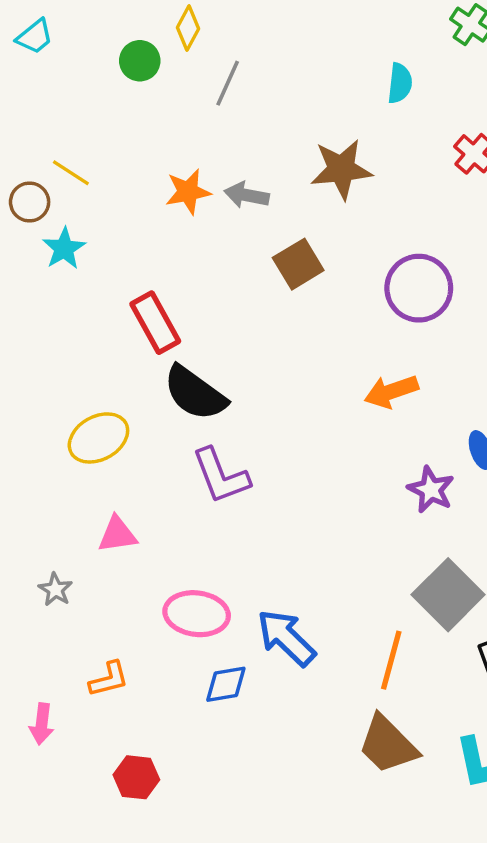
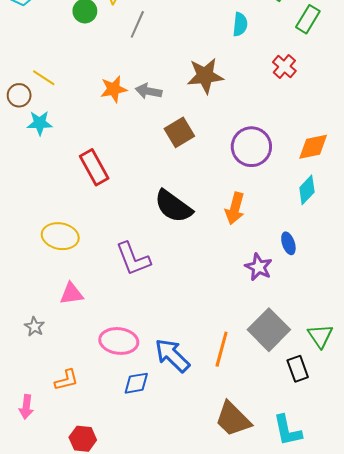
cyan star: (64, 249) -> (40, 123), turned 30
orange arrow: (391, 391) -> (235, 208), turned -56
black semicircle: (195, 393) -> (173, 206), moved
yellow ellipse: (98, 438) -> (60, 236), turned 40
orange line: (391, 660) -> (222, 349), moved

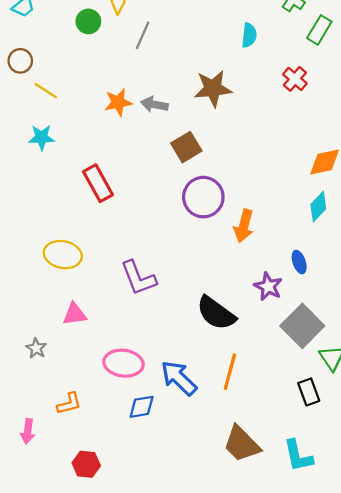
brown circle: (19, 95) -> (20, 61), moved
purple circle: (251, 147) -> (203, 197), moved
black semicircle: (173, 206) -> (216, 313), moved
gray square: (269, 330) -> (302, 326), moved

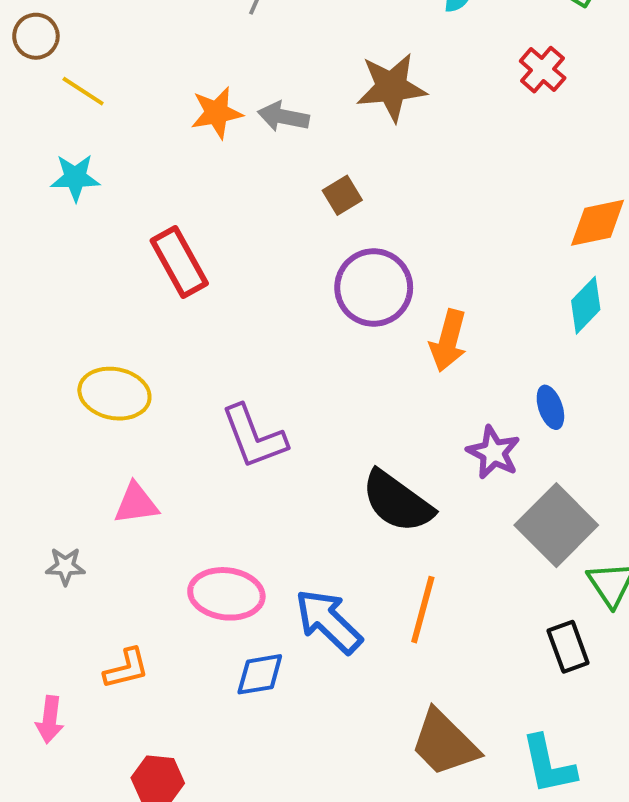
brown square: (186, 147) -> (342, 195), size x0.7
gray star: (36, 348) -> (65, 566), turned -30

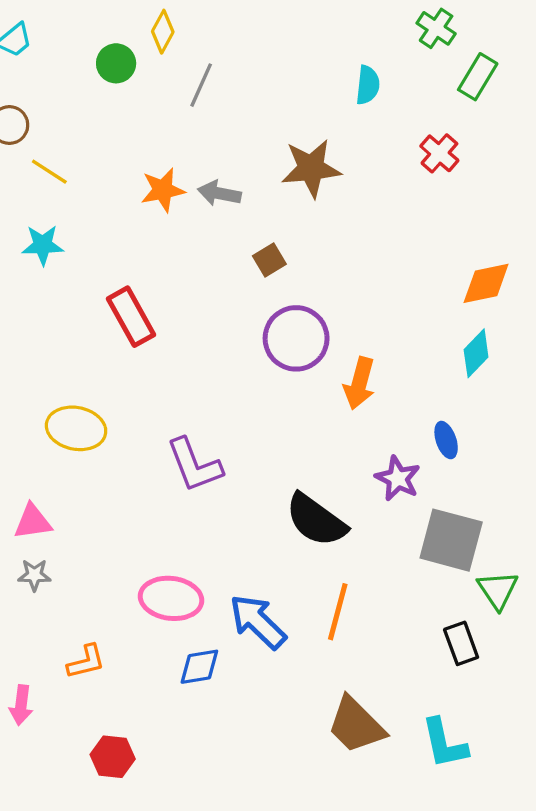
pink triangle: (136, 504) -> (33, 522), moved
gray square: (556, 525) -> (451, 540), turned -30

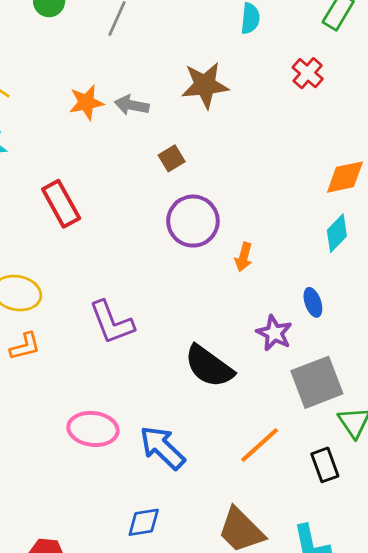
orange arrow: (359, 383) -> (244, 257), size x0.7
gray square: (451, 540) -> (317, 382), turned -36
orange line: (338, 612) -> (260, 445), moved, turned 33
orange L-shape: (86, 662) -> (25, 346), moved
blue diamond: (199, 667) -> (144, 522), moved

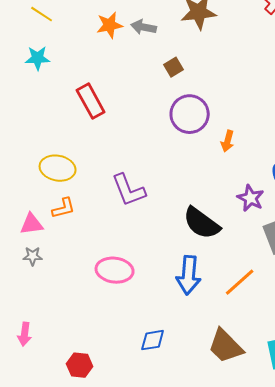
blue arrow: (162, 448) -> (189, 275), moved, turned -129

